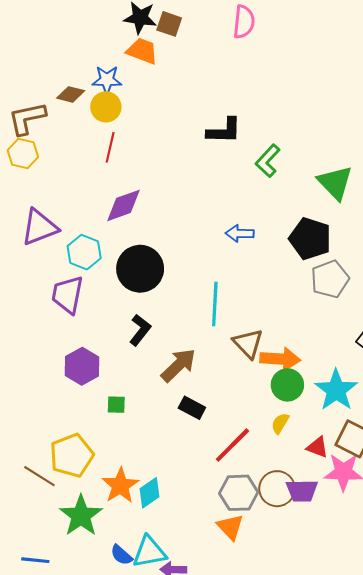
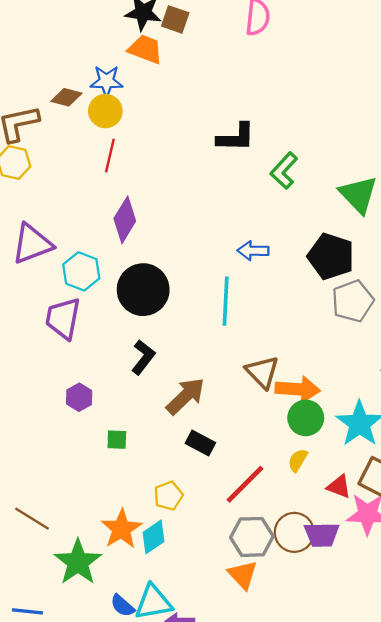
purple diamond: (123, 205) -> (125, 220), turned -39
cyan line: (215, 304) -> (226, 301), moved
purple hexagon: (82, 366) -> (79, 397), size x0.7
yellow pentagon: (72, 455) -> (168, 496), moved, size x0.6

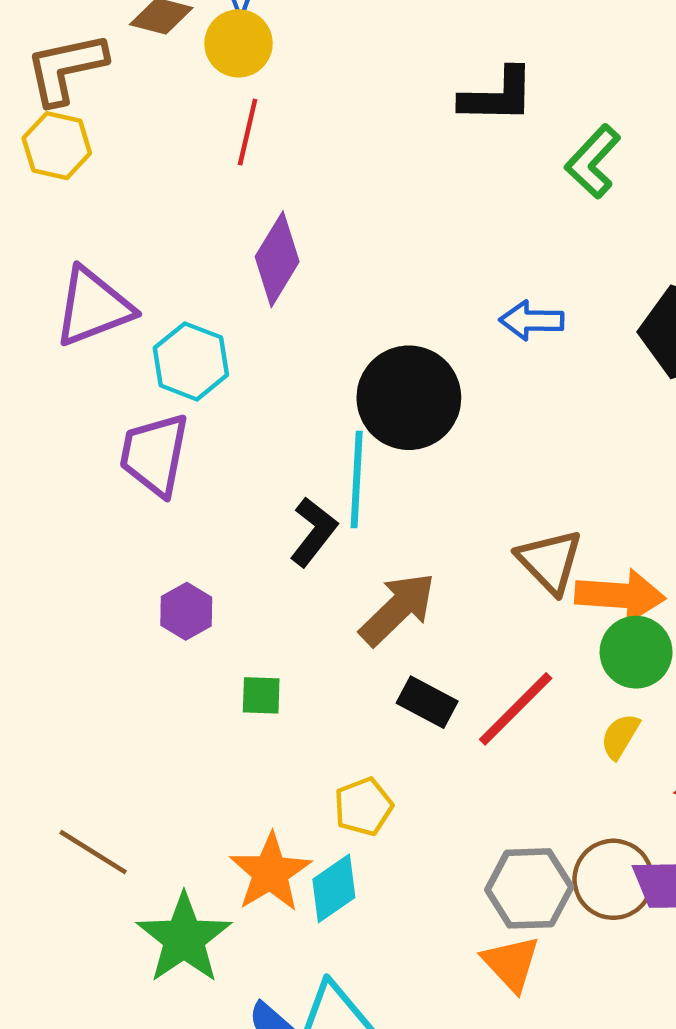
black circle: (143, 290) -> (409, 398), moved
cyan line: (226, 301) -> (357, 480), moved
red line: (245, 484) -> (516, 709), moved

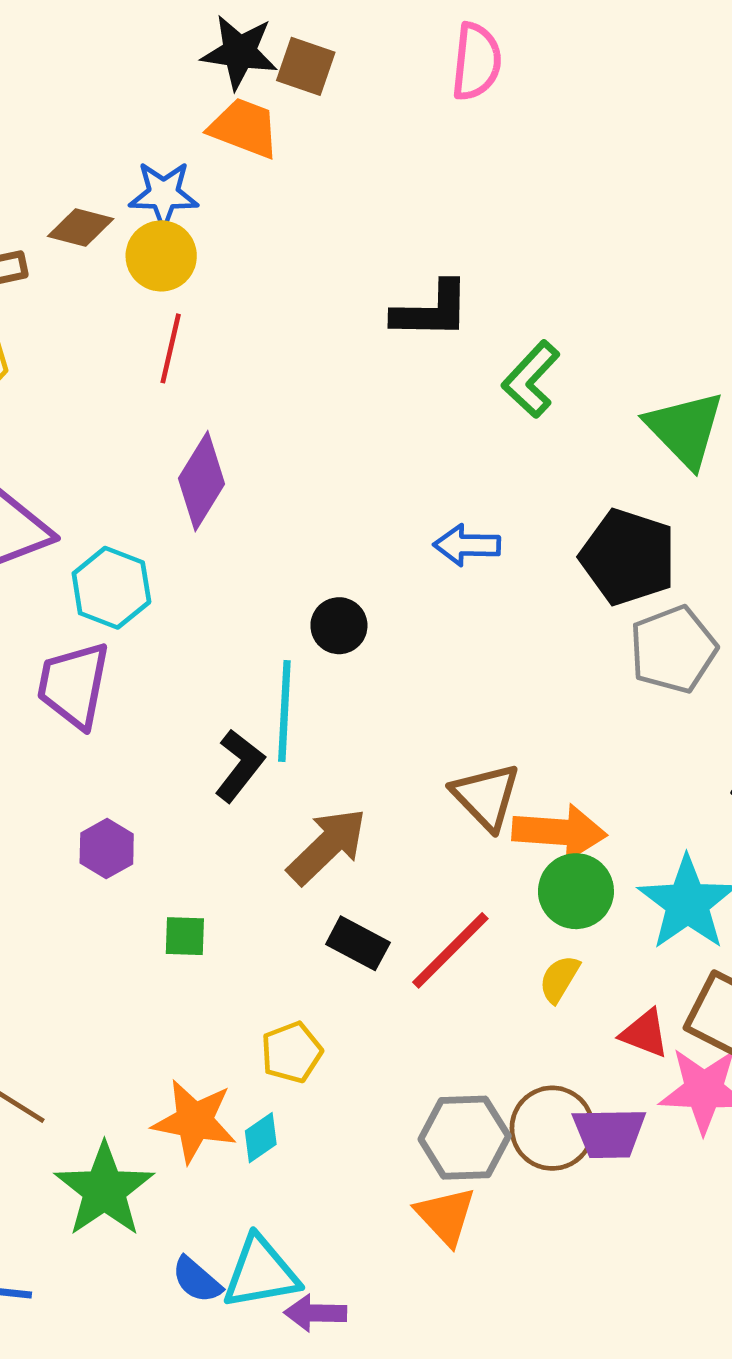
black circle: (409, 398) -> (339, 626), size x0.5
orange star: (270, 872) -> (194, 1121), turned -30
cyan diamond: (334, 888) -> (261, 1138), size x0.7

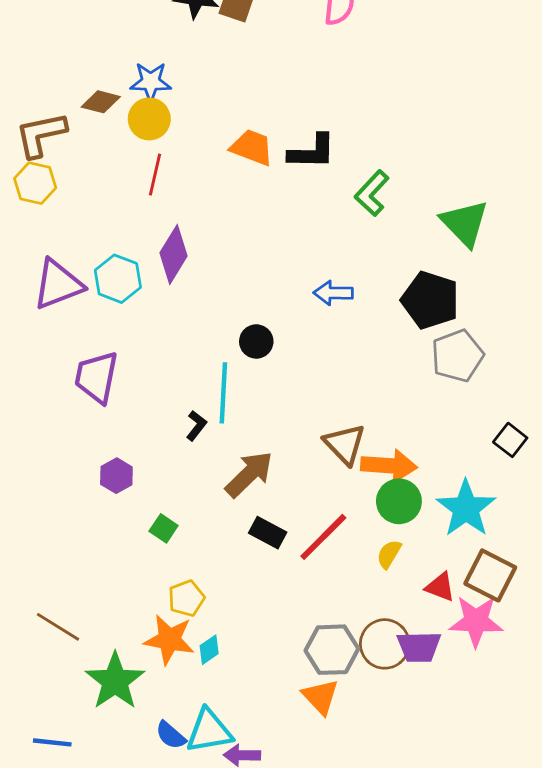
orange trapezoid: (244, 128) -> (252, 147), moved
cyan hexagon: (111, 588) -> (118, 279), moved
black L-shape: (239, 766) -> (196, 426), size x0.7
green square: (185, 936) -> (164, 528), turned 32
yellow pentagon: (292, 1052) -> (186, 598), moved

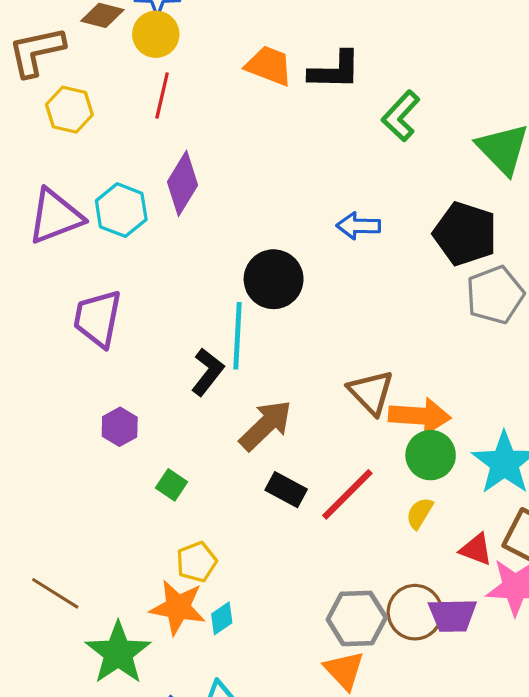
yellow hexagon: (35, 183) -> (69, 110), moved
black circle: (256, 341) -> (274, 279), size x1.6
black L-shape: (196, 426) -> (208, 372), size x1.4

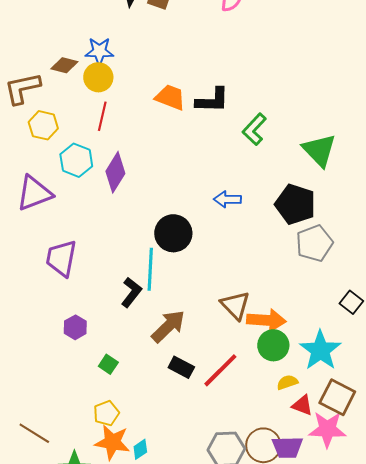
cyan hexagon: (121, 210) -> (76, 160), moved
yellow semicircle: (420, 513) -> (287, 382), moved, turned 40
yellow pentagon: (197, 562) -> (106, 413), moved

